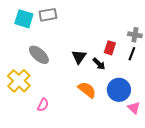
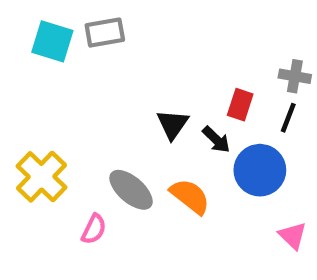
gray ellipse: (39, 55) -> (131, 190), moved
blue circle: (119, 90) -> (260, 170), moved

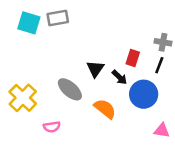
gray ellipse: (131, 190) -> (70, 89), moved
pink semicircle: (94, 229) -> (52, 127), turned 56
pink triangle: (293, 236) -> (162, 130), turned -35

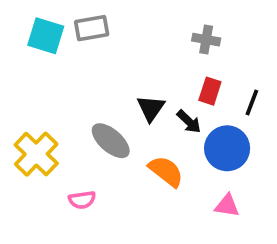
gray cross: (163, 42) -> (206, 40), moved
pink triangle: (162, 130) -> (227, 206), moved

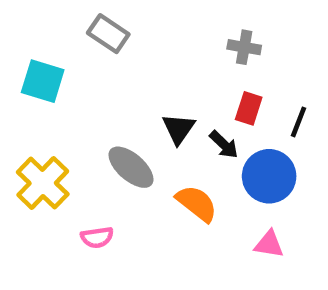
gray rectangle: (92, 28) -> (108, 34), turned 44
cyan square: (46, 36) -> (43, 81), moved

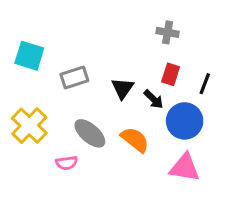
gray rectangle: (108, 34) -> (74, 77), moved, turned -52
gray ellipse: (131, 167) -> (90, 133), moved
pink triangle: (269, 244) -> (185, 168), size x1.5

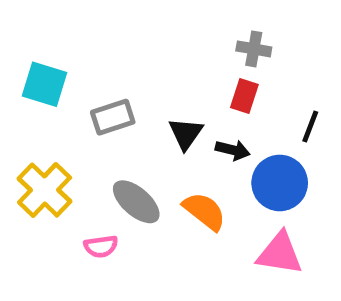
red rectangle: (171, 74) -> (244, 96), moved
black arrow: (154, 99) -> (233, 150), turned -30

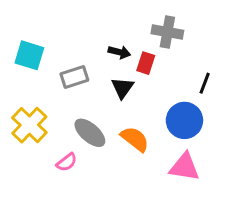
gray cross: (254, 49) -> (167, 32), size x1.4
red rectangle: (244, 96) -> (146, 63), moved
black arrow: (233, 150) -> (119, 52), moved
pink semicircle: (101, 246) -> (67, 162), turned -30

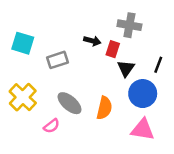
black triangle: (122, 88) -> (126, 68), moved
orange semicircle: (135, 139) -> (104, 108), turned 65

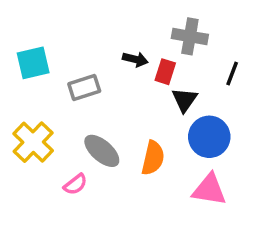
cyan square: (23, 43) -> (33, 63), turned -30
black line: (158, 65) -> (232, 73), moved

